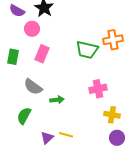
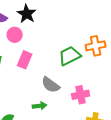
green trapezoid: (87, 50) -> (70, 56), turned 140
gray semicircle: (33, 87) -> (51, 85), moved

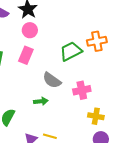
pink circle: (15, 35) -> (30, 30), moved

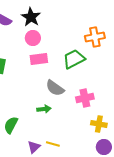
orange cross: (97, 41) -> (95, 37), moved
pink rectangle: (26, 55) -> (39, 59), moved, turned 60

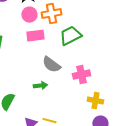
orange cross: (95, 37) -> (51, 14), moved

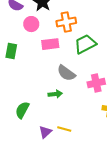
pink circle: (29, 15) -> (31, 24), moved

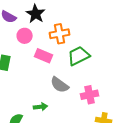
pink rectangle: (50, 44) -> (44, 56), turned 30
green arrow: (55, 94) -> (41, 107), moved

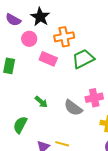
gray semicircle: (60, 85) -> (73, 108), moved
green arrow: (41, 107) -> (41, 102), moved, turned 48

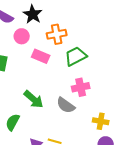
pink cross: (94, 98) -> (81, 87), moved
green arrow: (41, 102) -> (34, 99), size x1.5

